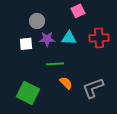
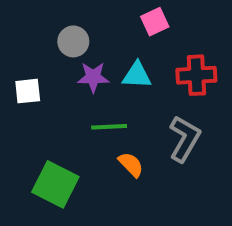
white square: (26, 44) -> (28, 91), moved
gray L-shape: (93, 88) -> (184, 139), moved, turned 140

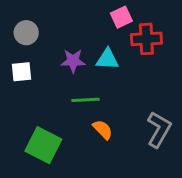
gray circle: (73, 41) -> (26, 33), moved
red cross: (196, 75) -> (146, 39), moved
gray L-shape: (184, 139) -> (159, 130), moved

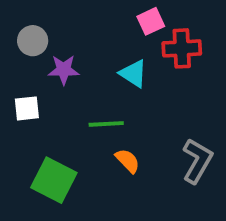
cyan triangle: (107, 59) -> (133, 74), turned 30
purple star: (73, 61) -> (64, 70), moved
white square: (22, 72) -> (27, 108), moved

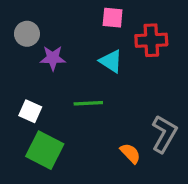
pink square: (151, 21) -> (113, 18), moved, turned 30
white square: (27, 108) -> (30, 111), moved, turned 30
orange semicircle: (128, 161) -> (130, 153), moved

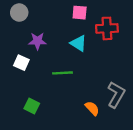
gray circle: (27, 34) -> (19, 13), moved
white square: (30, 111) -> (21, 63), moved
green square: (45, 150) -> (32, 106), size x0.6

